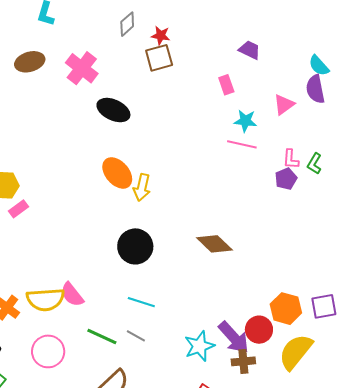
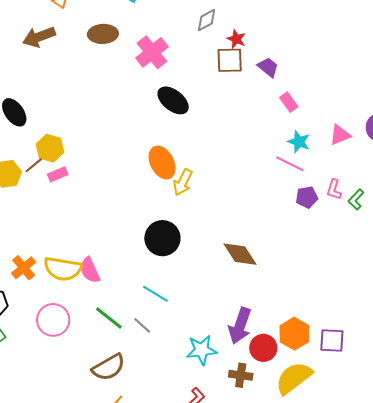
purple trapezoid: (250, 50) -> (268, 67), moved
pink rectangle: (226, 85) -> (289, 102), turned -30
purple pentagon: (286, 179) -> (307, 197), moved
purple arrow: (234, 337) -> (240, 326), moved, turned 48

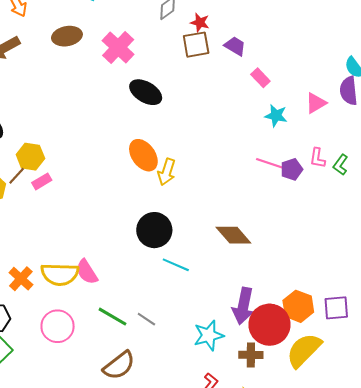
pink line: (290, 164) -> (271, 164), moved
cyan line: (155, 294) -> (176, 265), moved
red circle: (263, 348) -> (270, 325), size x1.5

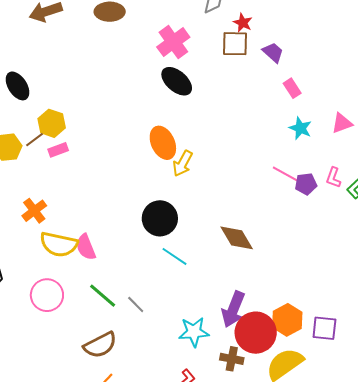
pink cross: (118, 47) -> (173, 42), moved
orange cross: (21, 279) -> (34, 211), moved

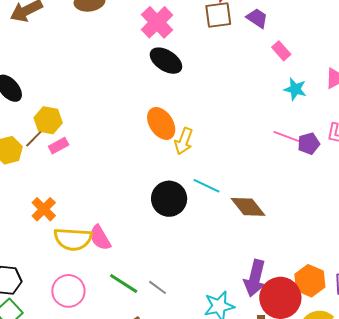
cyan line: (175, 256) -> (206, 186), moved

